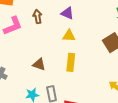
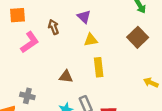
purple triangle: (67, 13) -> (84, 17), turned 32

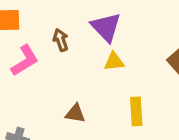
purple triangle: (84, 17) -> (106, 27), size x1.5
yellow rectangle: (99, 67) -> (136, 111), moved

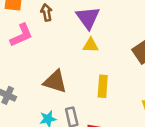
brown arrow: (61, 40) -> (47, 12), moved
brown triangle: (75, 113) -> (55, 82), size x1.5

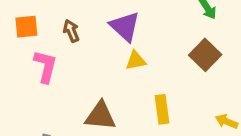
pink L-shape: (21, 35) -> (46, 66), turned -40

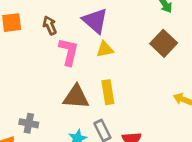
pink L-shape: (46, 66) -> (69, 52), moved
yellow rectangle: (162, 109) -> (108, 92), moved

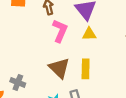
brown triangle: (76, 97) -> (59, 68), turned 30

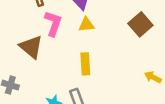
brown triangle: (59, 68) -> (31, 47), moved

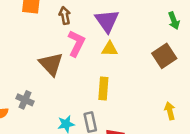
yellow arrow: (153, 77) -> (170, 111), turned 42

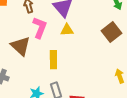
yellow rectangle: (103, 88) -> (53, 60), moved

